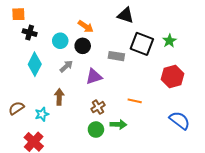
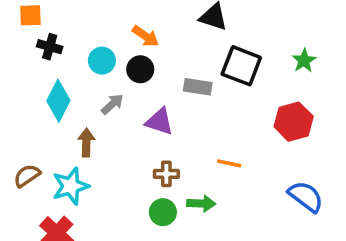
green star: (169, 41) -> (304, 61), moved
purple triangle: (94, 76) -> (159, 122), turned 36
brown arrow: (59, 97) -> (86, 142), moved
brown cross: (98, 107) -> (166, 174), turned 32
cyan star: (42, 114) -> (71, 186), size x1.5

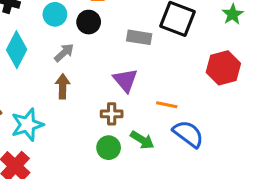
purple triangle: (159, 122) -> (125, 80), moved, turned 32
brown arrow: (86, 142) -> (63, 86), moved
blue semicircle: (306, 196) -> (188, 134), moved
green arrow: (201, 203) -> (142, 140), turned 30

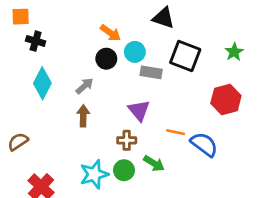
cyan circle: (55, 14) -> (135, 52), moved
cyan star: (27, 125) -> (94, 174), moved
blue semicircle: (188, 134) -> (204, 144), moved

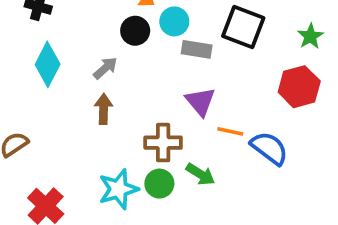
green star: (234, 52) -> (310, 36), moved
purple triangle: (139, 110) -> (200, 102), moved
brown cross: (127, 140) -> (163, 143), size x1.4

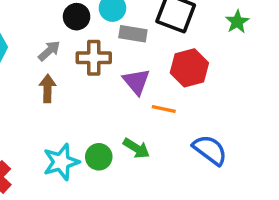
red hexagon: (299, 87) -> (189, 68), moved
brown cross: (163, 143) -> (94, 58), moved
blue semicircle: (269, 148) -> (210, 150), moved

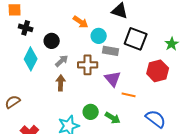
black circle: (77, 17) -> (52, 41), moved
red hexagon: (189, 68) -> (158, 71), moved
green circle: (99, 157) -> (91, 112), moved

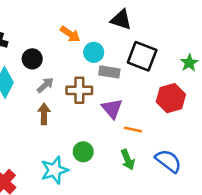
green arrow: (113, 118) -> (128, 160), moved, turned 35

